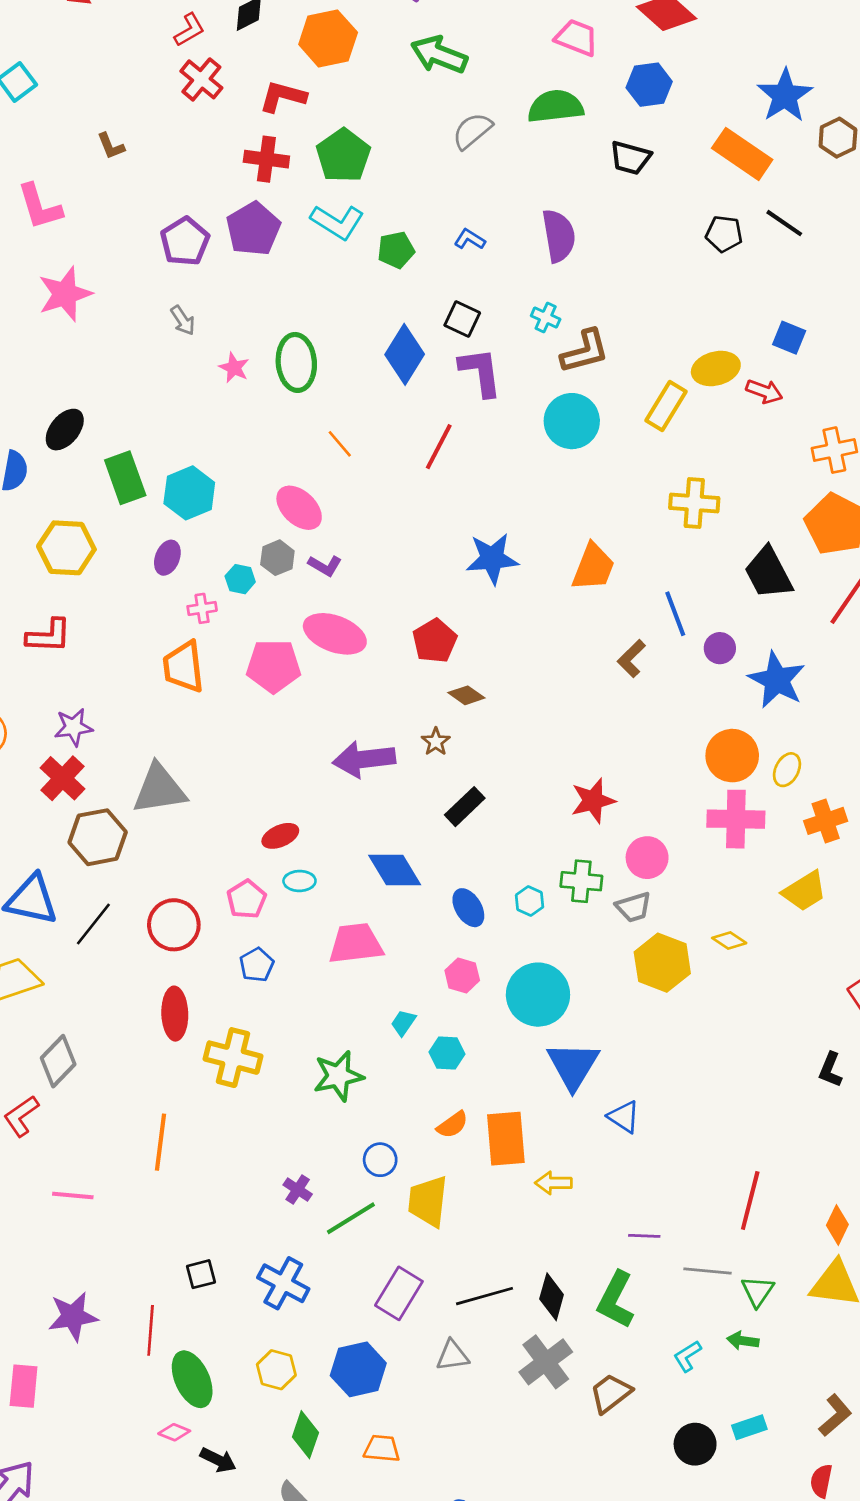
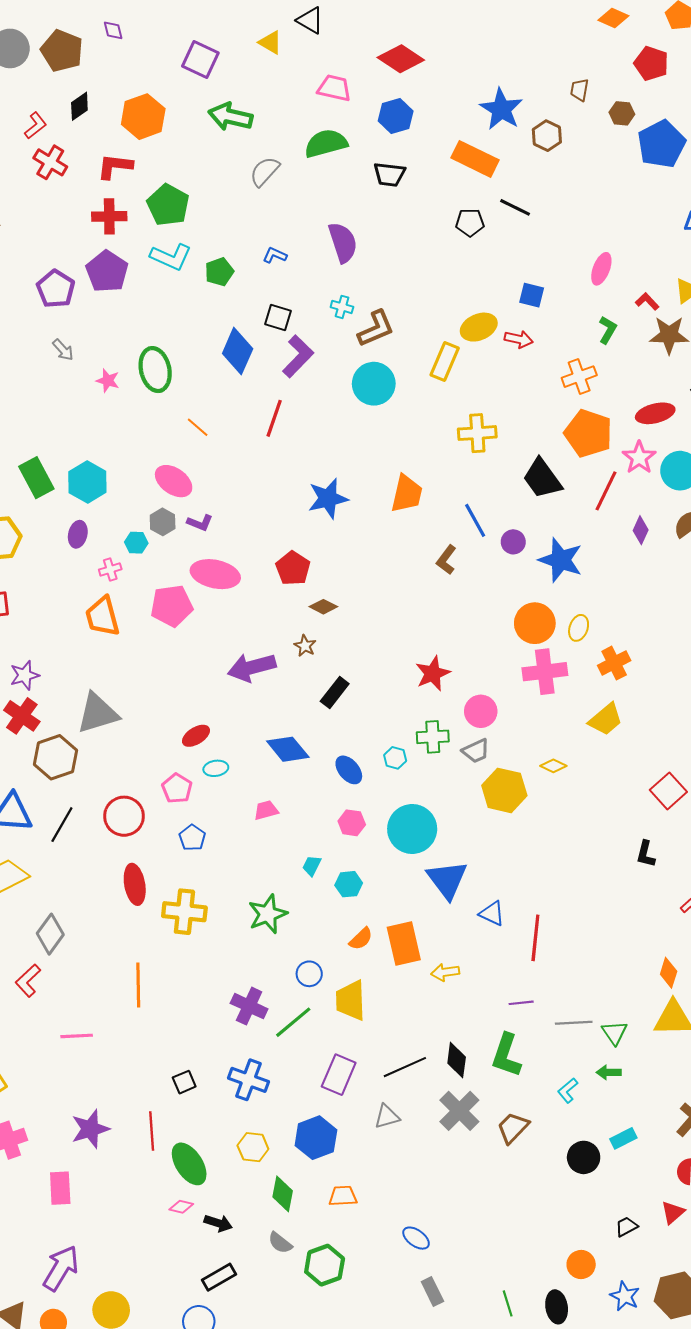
purple L-shape: (481, 372) -> (298, 356), turned 60
pink trapezoid: (356, 944) -> (266, 810), size x0.6
purple cross: (298, 1190) -> (249, 1006), size x1.6
red line: (750, 1201) -> (535, 938), moved

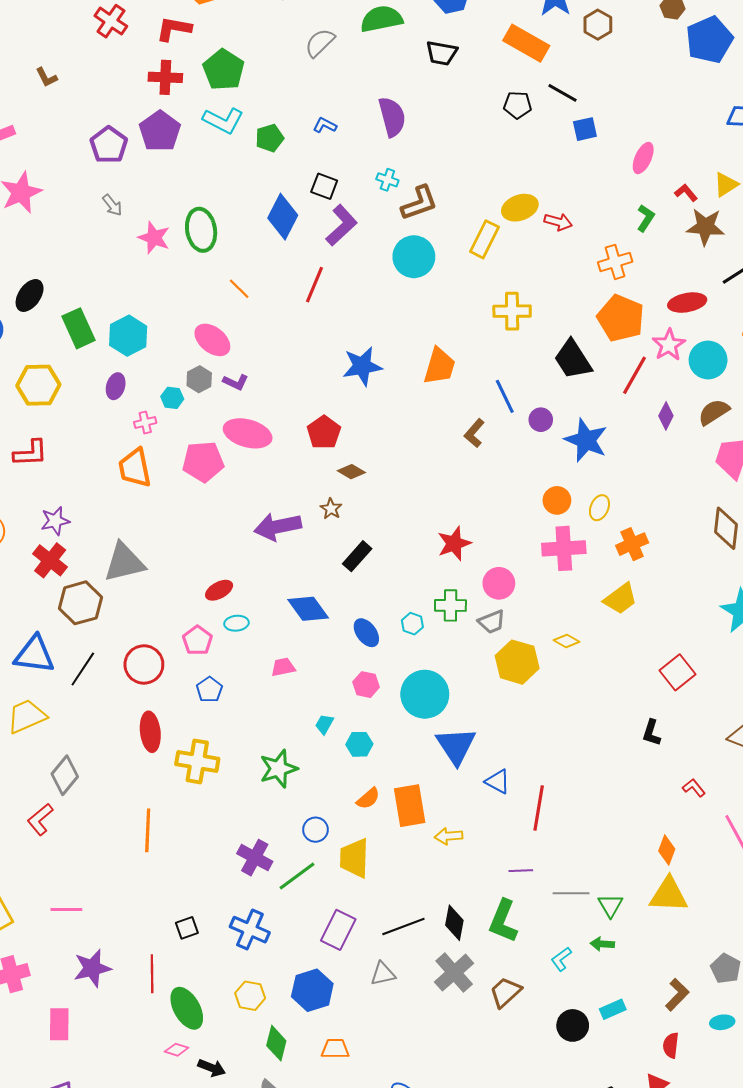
blue square: (532, 295) -> (585, 129), moved, turned -30
pink star: (108, 381) -> (154, 238), size x1.4
orange circle: (535, 623) -> (557, 500), size x0.7
pink line: (77, 1036) -> (66, 910), moved

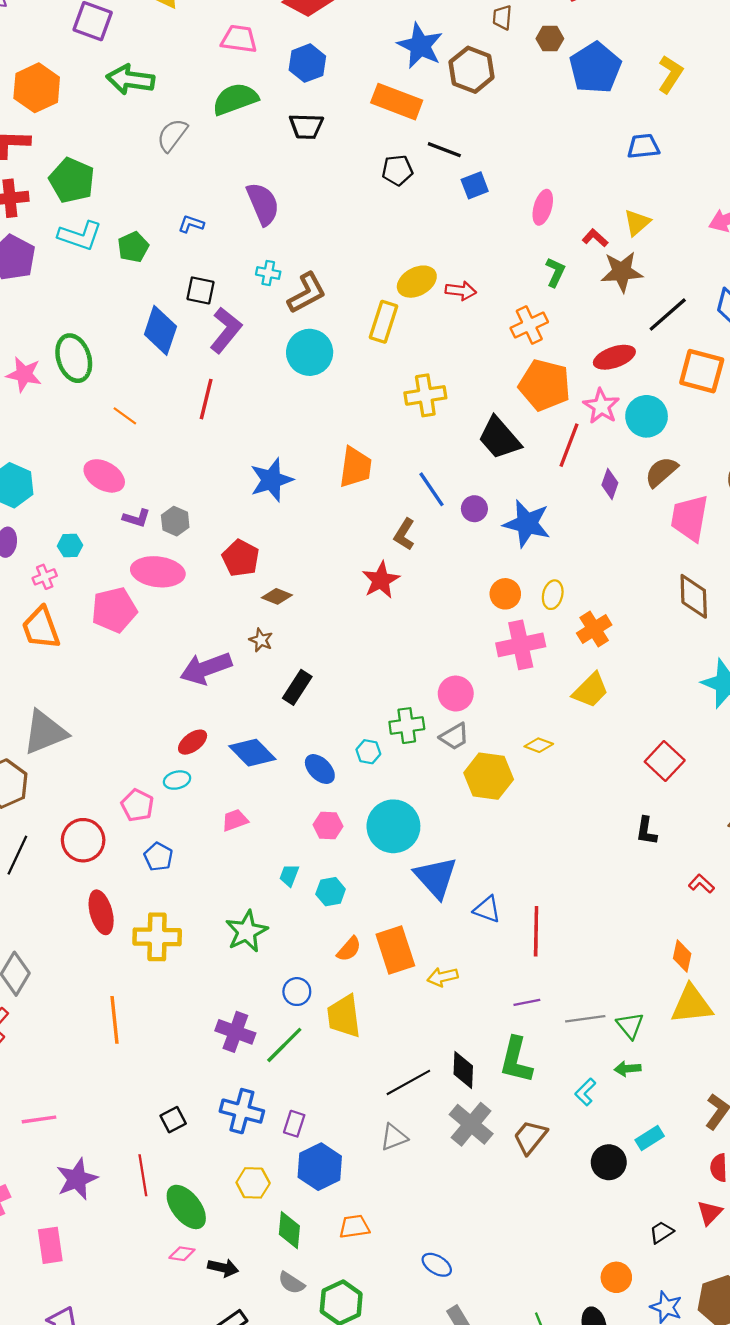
brown hexagon: (598, 25) -> (472, 70), size x1.4
gray hexagon: (199, 379) -> (175, 521), moved
red star: (454, 543) -> (381, 580), moved
red ellipse: (219, 590) -> (193, 742), moved
purple rectangle: (338, 930) -> (294, 1124), moved, size x0.6

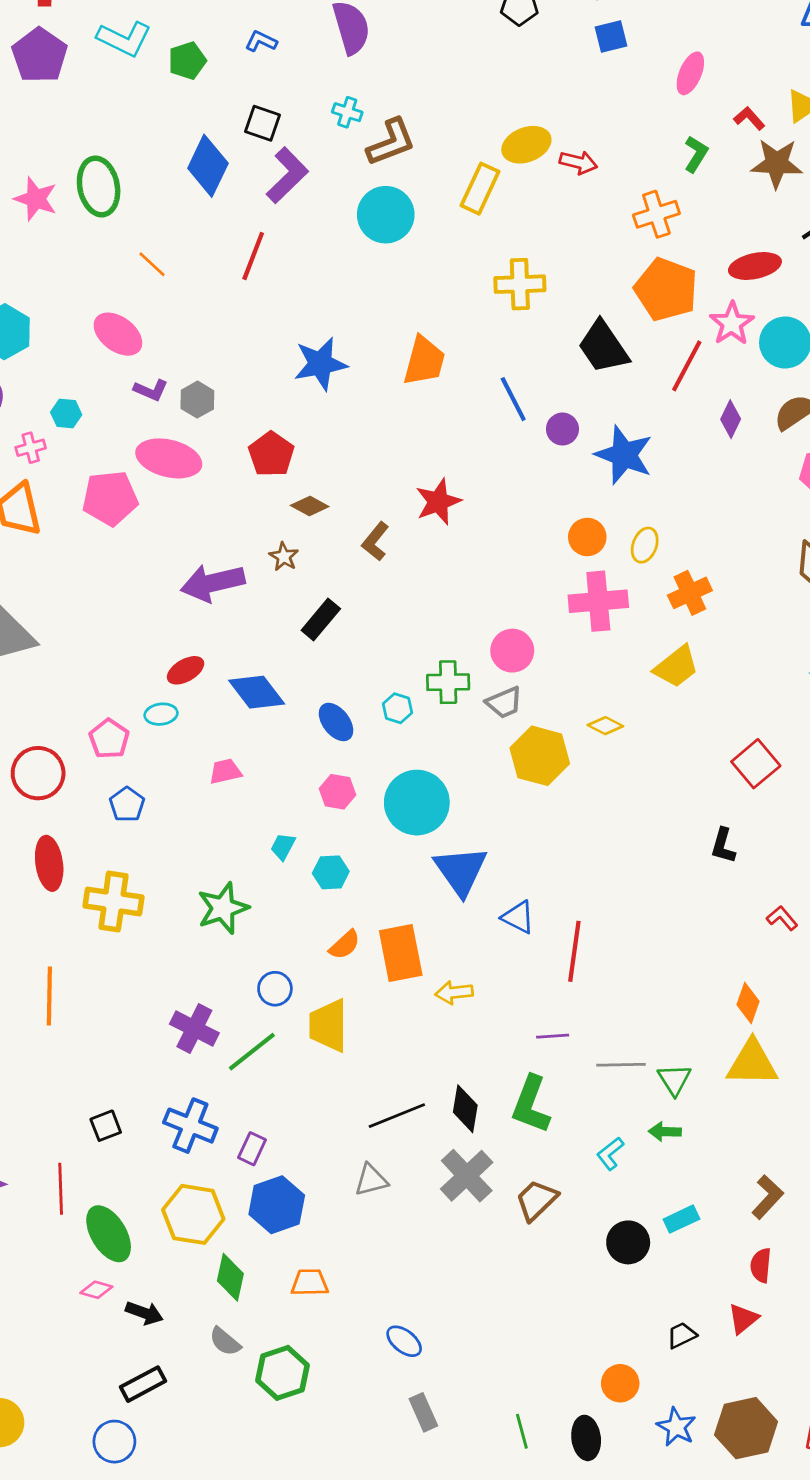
brown L-shape: (404, 534) -> (375, 541), moved
yellow hexagon: (253, 1183) -> (193, 1214), size x1.5

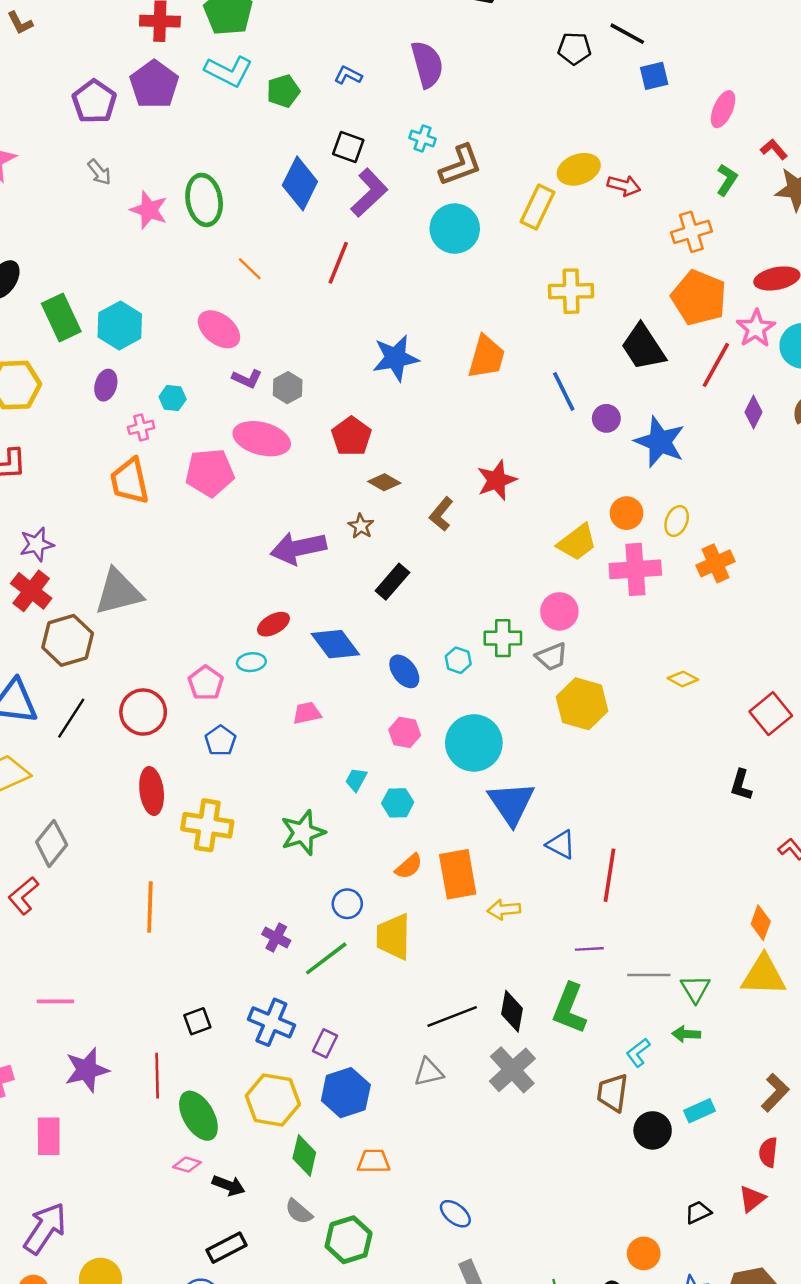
yellow trapezoid: (676, 667) -> (577, 542), moved
yellow diamond: (605, 726) -> (683, 679), moved
purple cross: (194, 1029) -> (276, 937), size x0.7
brown trapezoid: (536, 1200) -> (612, 1093), moved, turned -39

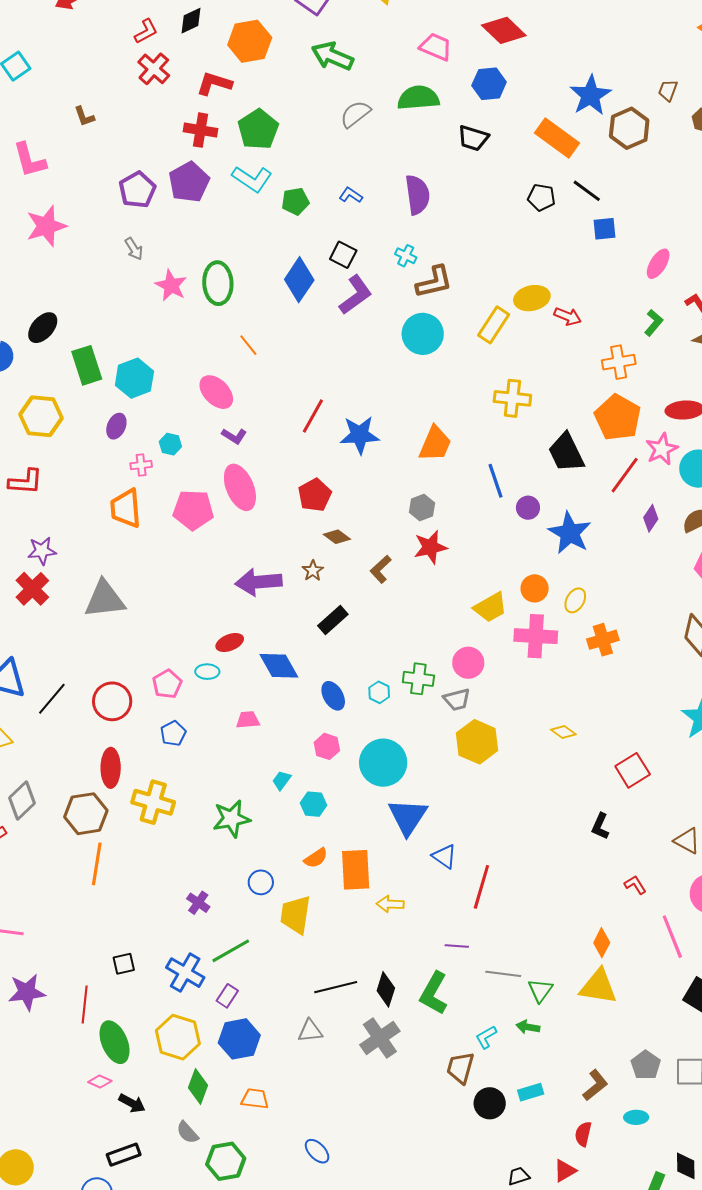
red line: (338, 263) -> (313, 416), moved
gray hexagon: (288, 388) -> (422, 508), moved
pink ellipse: (262, 439) -> (240, 487), turned 45
brown hexagon: (68, 640) -> (86, 814), moved
green line: (326, 958) -> (231, 951), moved

